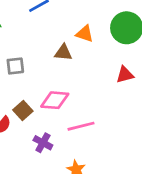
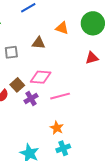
brown triangle: (63, 53) -> (39, 43), moved
purple cross: (43, 143) -> (31, 98), moved, turned 32

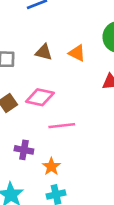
orange triangle: (62, 28) -> (77, 53), moved
purple cross: (31, 98) -> (24, 150), moved, turned 32

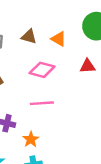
pink diamond: (40, 97) -> (42, 70), moved

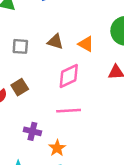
pink diamond: (42, 70) -> (69, 76), turned -40

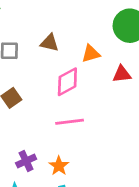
orange triangle: (86, 44) -> (91, 54), moved, turned -42
purple cross: (32, 131) -> (26, 161), moved, turned -35

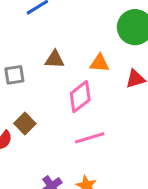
orange triangle: (91, 54) -> (99, 63), turned 30

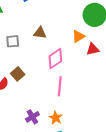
orange triangle: (99, 63) -> (78, 36), moved, turned -40
pink line: (90, 138) -> (60, 86), turned -72

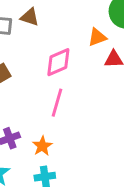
brown triangle: (40, 33) -> (30, 17), moved

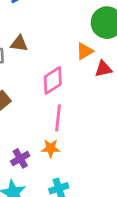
orange star: (42, 146) -> (51, 148), moved, turned -30

